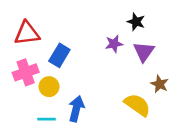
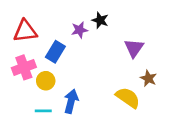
black star: (136, 22) -> (100, 20), moved
purple star: (114, 44) -> (80, 30), moved

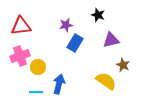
black star: (100, 20) -> (98, 15), moved
purple triangle: (134, 48) -> (111, 40), turned 42
blue rectangle: (55, 52) -> (75, 43), moved

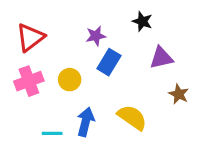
red triangle: (21, 26) -> (30, 37), turned -30
yellow circle: (38, 67) -> (70, 80), moved
yellow semicircle: (106, 81) -> (132, 117), moved

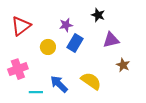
yellow circle: (70, 80) -> (48, 47), moved
pink cross: (29, 81) -> (18, 69), moved
blue arrow: (86, 122) -> (59, 84), turned -60

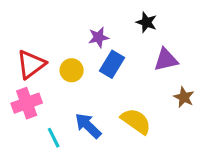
red triangle: (21, 26) -> (31, 64), moved
cyan line: (36, 92) -> (54, 138), turned 64

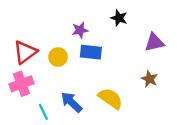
purple triangle: (166, 60) -> (154, 42), moved
blue rectangle: (112, 64) -> (91, 52), turned 65

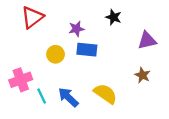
red triangle: (25, 52) -> (32, 17), moved
cyan line: (43, 112) -> (42, 96), moved

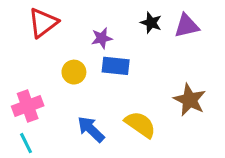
purple triangle: (147, 40) -> (187, 26), moved
brown star: (142, 75) -> (190, 100), size x1.5
cyan line: (42, 96) -> (26, 143), moved

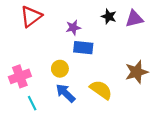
yellow circle: (74, 72) -> (60, 69), moved
brown star: (190, 100) -> (137, 72), turned 30
cyan line: (26, 143) -> (32, 103), moved

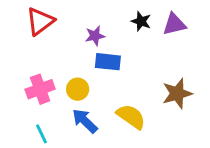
pink cross: (20, 76) -> (40, 89), moved

